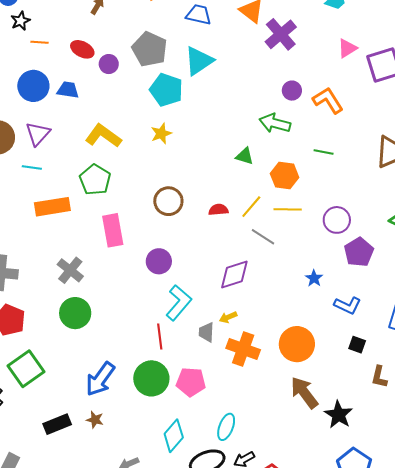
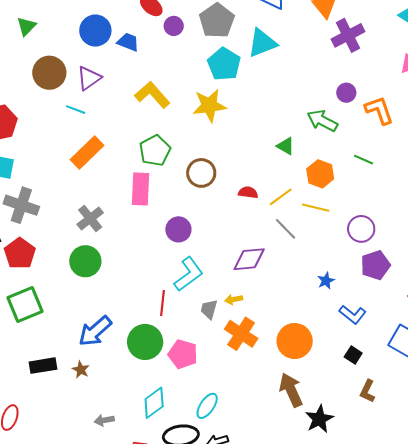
yellow star: (161, 134) -> (209, 105), size x1.6
green pentagon: (95, 180) -> (155, 151), moved
orange rectangle: (52, 207) -> (87, 152), turned -48

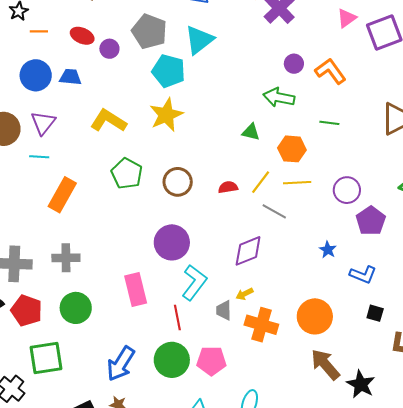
pink rectangle: (141, 189) -> (136, 290), moved
gray cross: (90, 219) -> (66, 258), moved, turned -36
purple circle: (178, 229) -> (172, 242), size x1.4
green circle: (85, 261) -> (76, 308), moved
green square: (25, 305) -> (46, 358), turned 30

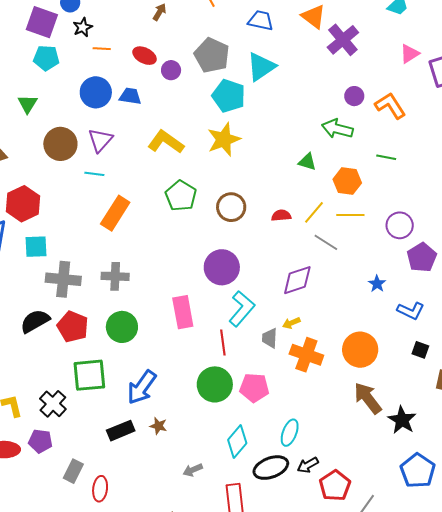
blue arrow: (121, 364) -> (142, 387), moved

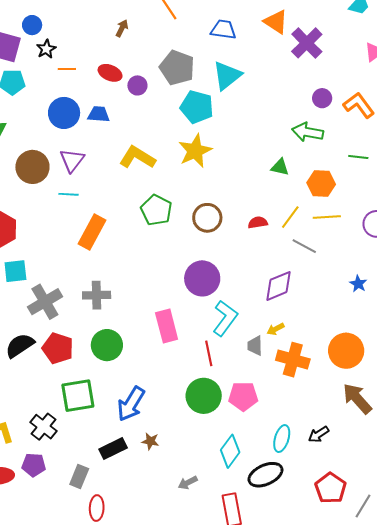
gray cross: (63, 279) -> (45, 302), turned -32
black arrow: (308, 465) -> (319, 434), moved
gray rectangle: (73, 471) -> (79, 476), moved

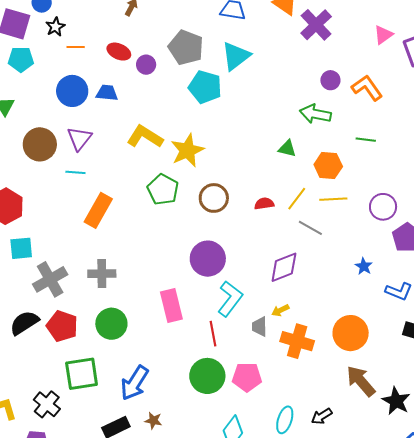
yellow star: (195, 151) -> (187, 150), moved

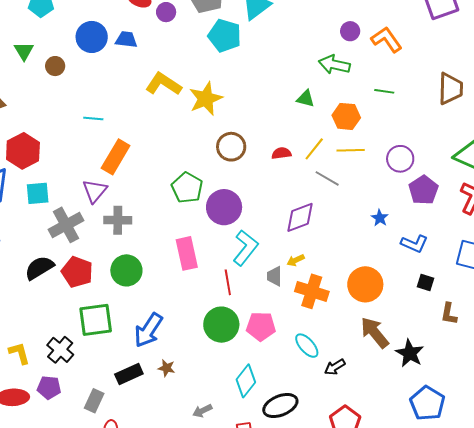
purple triangle: (79, 138) -> (95, 191), moved
brown circle: (40, 144) -> (55, 66), moved, size x0.6
green pentagon: (163, 189) -> (187, 188), moved
cyan ellipse: (285, 420) -> (307, 346), moved, turned -60

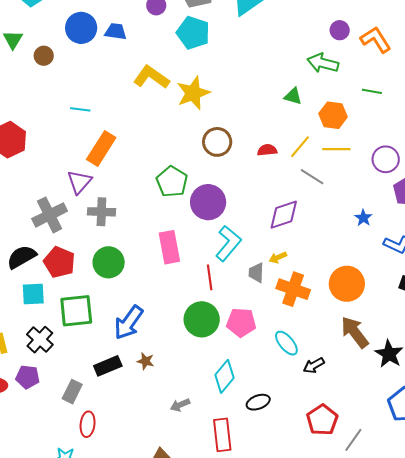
cyan pentagon: (225, 36) -> (193, 33), moved
cyan square: (38, 193) -> (33, 294), moved
black ellipse: (280, 406) -> (258, 402), size x0.7

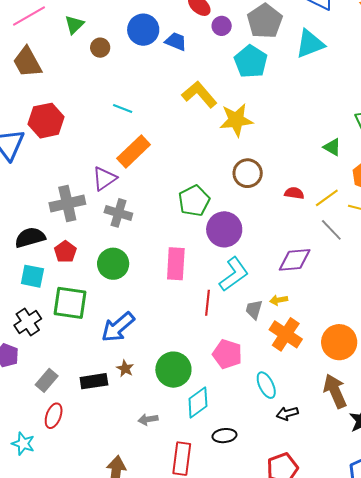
red pentagon: (59, 262) -> (65, 252), size x0.7
green circle: (202, 319) -> (173, 370), moved
black rectangle: (108, 366) -> (94, 381), moved

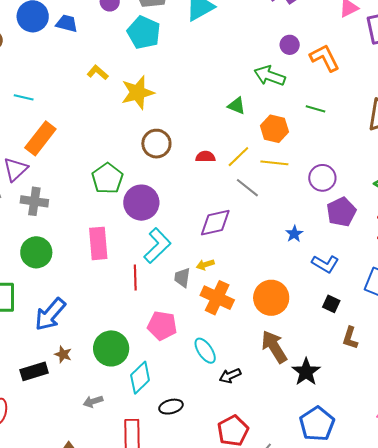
yellow L-shape: (199, 94) -> (98, 72), size x0.6

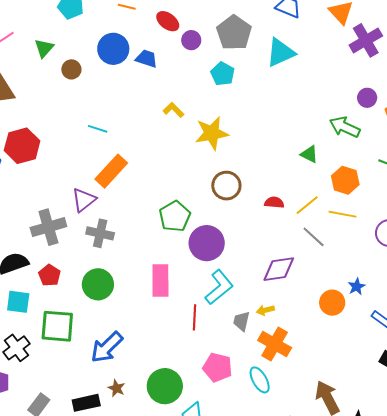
cyan pentagon: (144, 33) -> (223, 74), size x0.7
orange circle: (271, 298) -> (332, 303), moved, size x0.7
cyan ellipse: (205, 351) -> (260, 380), moved

